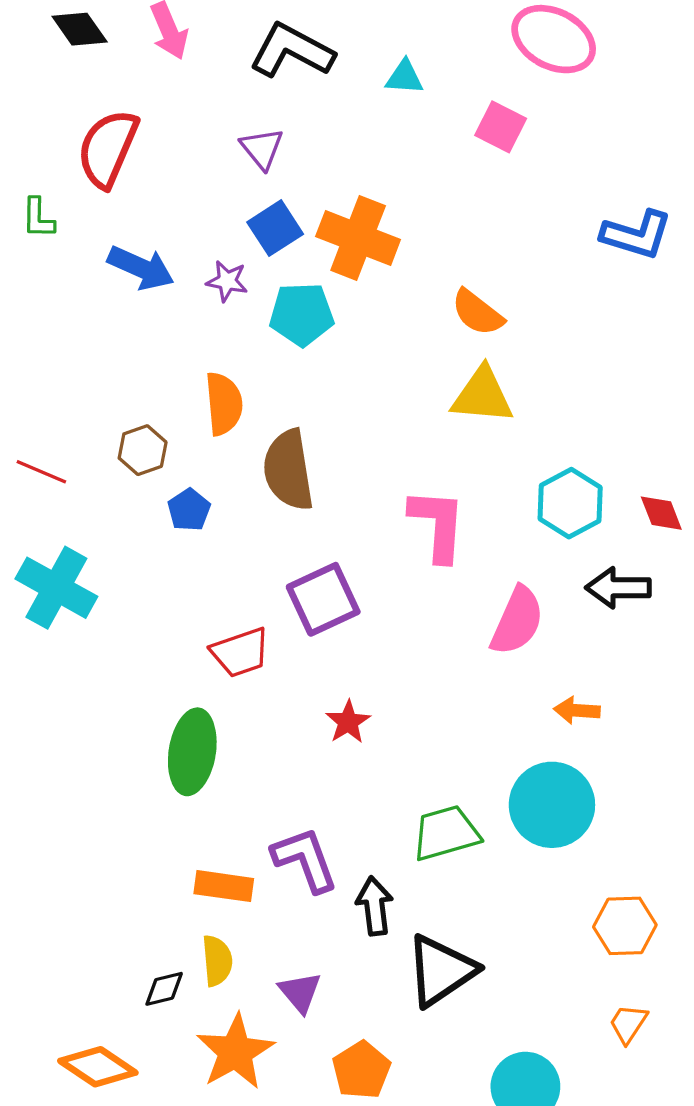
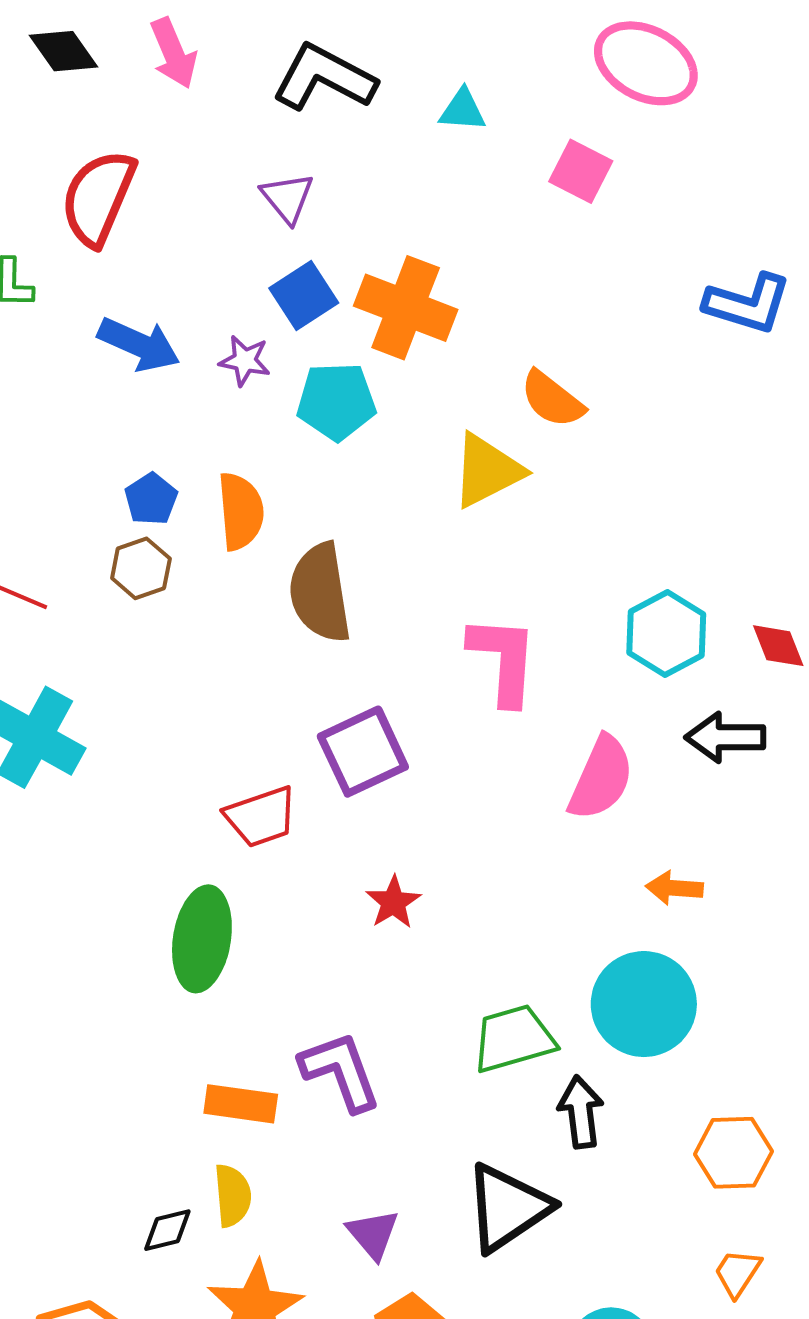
yellow triangle: (482, 395) -> (487, 471), moved, turned -32
blue pentagon: (189, 510) -> (151, 499), moved
black arrow: (375, 906) -> (581, 1112), moved
purple triangle: (300, 992) -> (373, 1234), moved

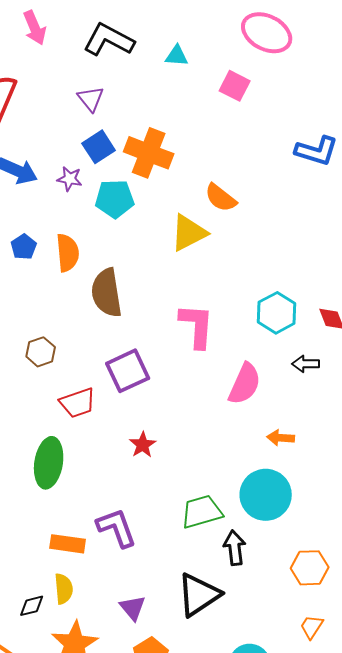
brown hexagon: (141, 568) -> (41, 352), moved
black arrow: (725, 737) -> (306, 364), size x0.7

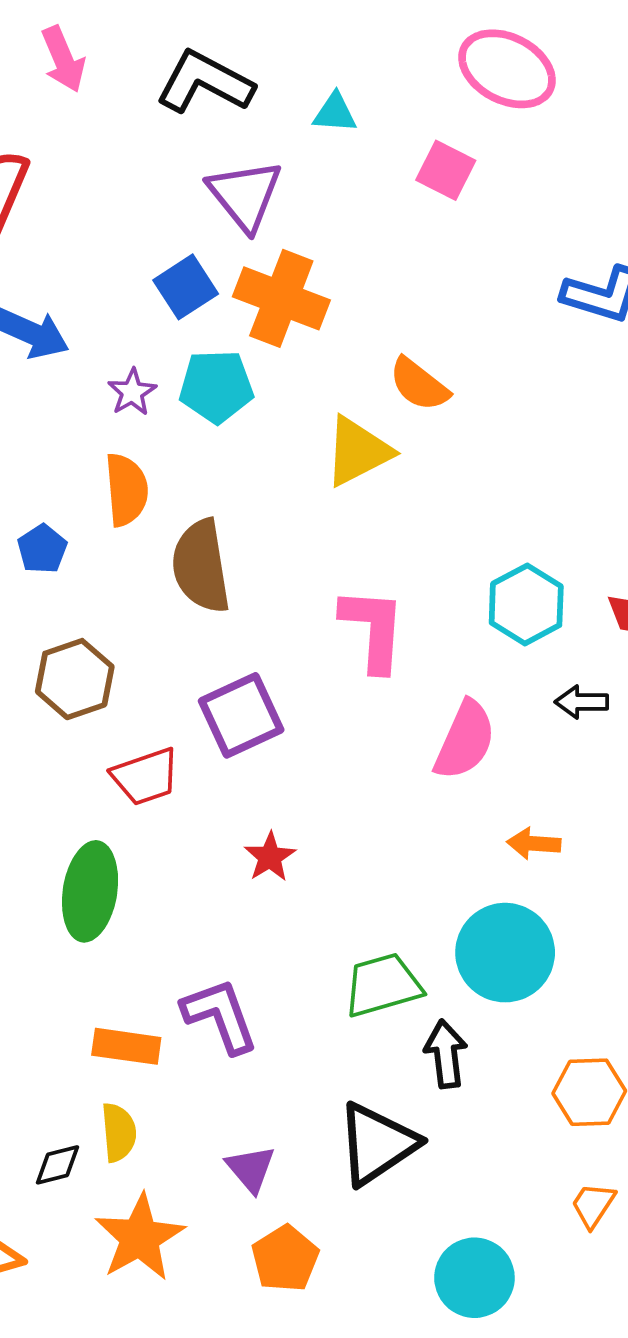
purple triangle: (91, 99) -> (245, 195), moved, size x1.5
purple star: (70, 179) -> (132, 392), moved, turned 30
blue pentagon: (24, 247) -> (42, 549), moved
brown hexagon: (41, 352) -> (75, 679), size x1.4

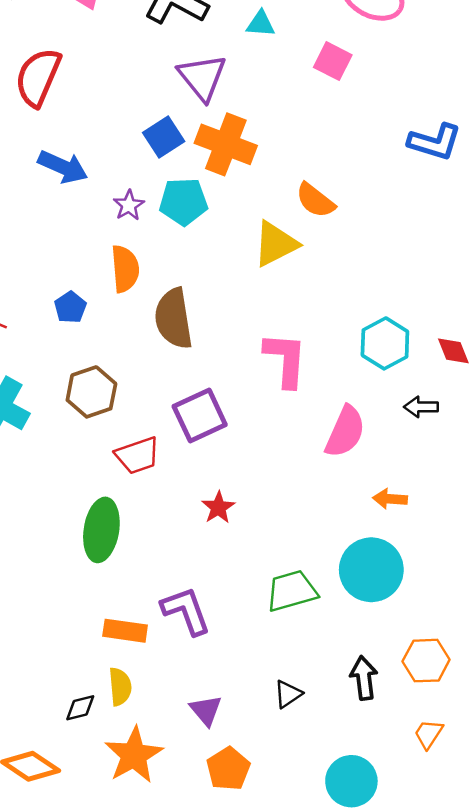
black arrow: (446, 1054) -> (364, 678), moved
black triangle: (377, 1144) -> (288, 694), size x0.5

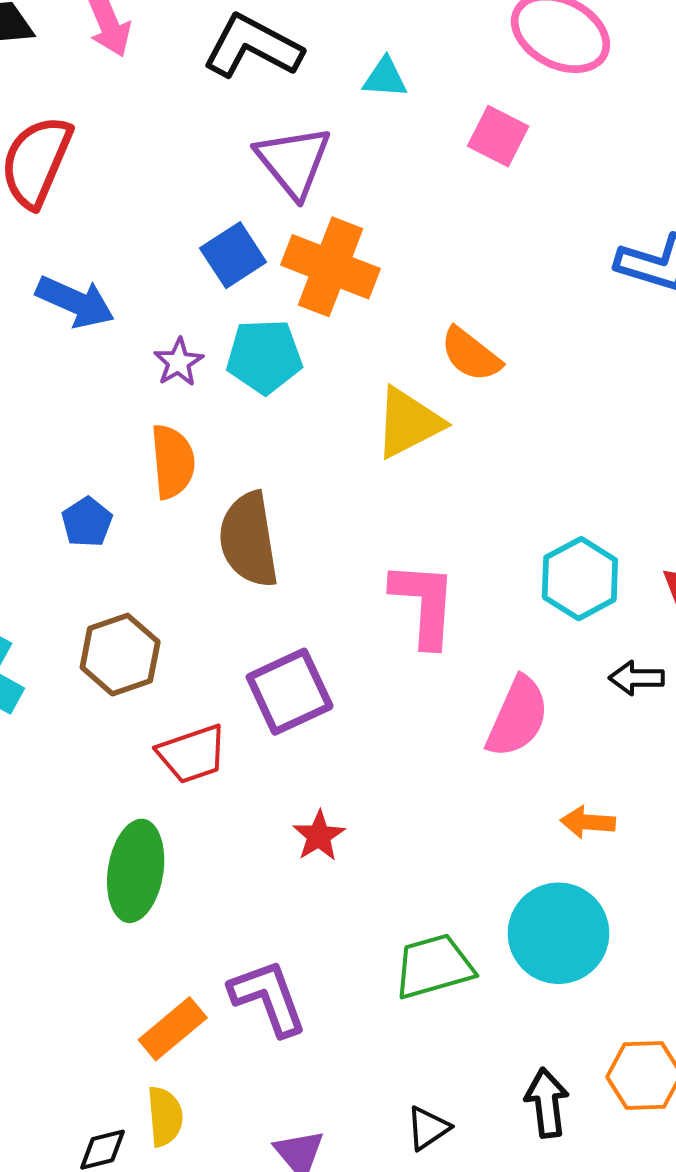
orange rectangle: (125, 631) -> (173, 1029), turned -48

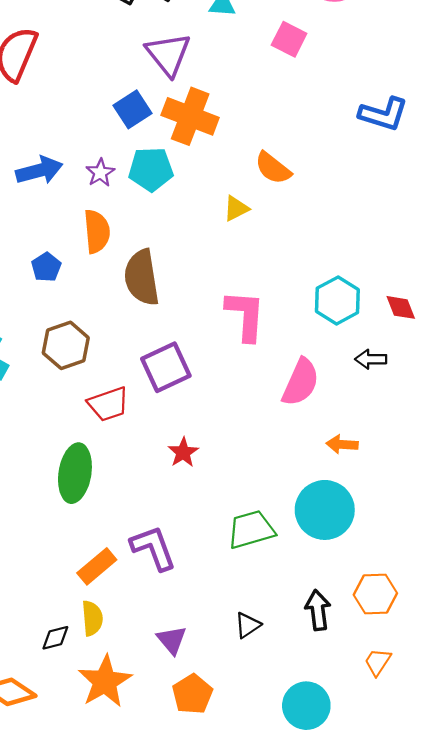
blue arrow: (75, 302) -> (39, 170), moved, turned -39
yellow triangle: (408, 423) -> (236, 208), size x0.6

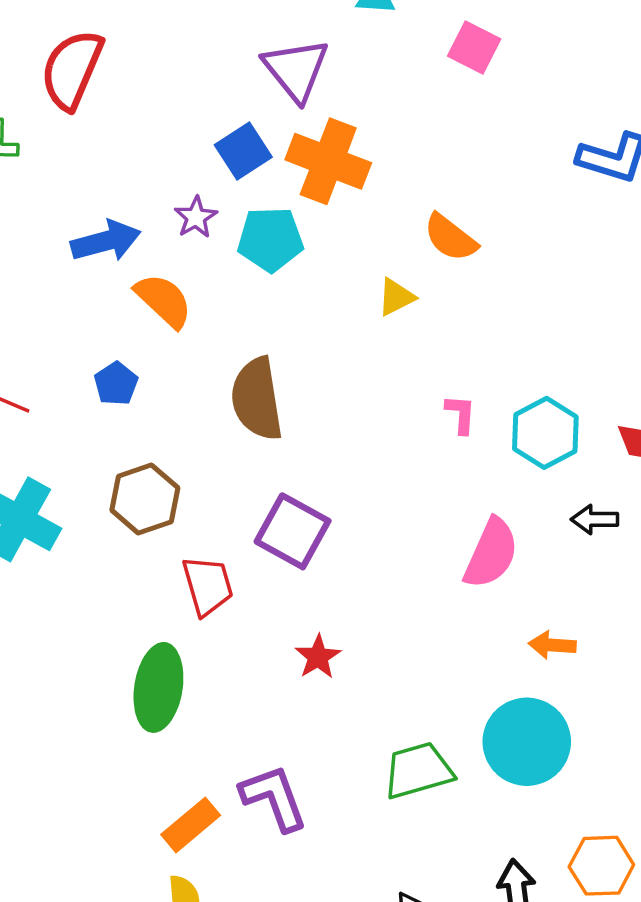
purple star: (100, 173) -> (196, 217), moved
orange semicircle: (97, 231) -> (164, 300), moved, turned -42
pink L-shape: (245, 315) -> (461, 414), moved, size x0.5
purple square: (166, 367) -> (293, 531), turned -36
red trapezoid: (108, 404) -> (208, 586), turned -87

